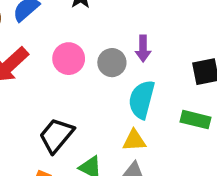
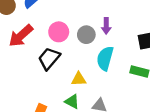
black trapezoid: (56, 135) -> (49, 58), moved
yellow triangle: (134, 140) -> (79, 79), moved

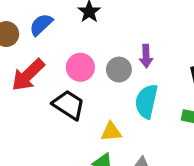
black trapezoid: (49, 58) -> (69, 105), turned 85

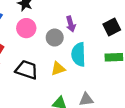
pink circle: (80, 67) -> (26, 28), moved
yellow triangle: (111, 132) -> (58, 69), moved

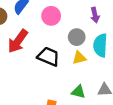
gray circle: (55, 38) -> (77, 37), moved

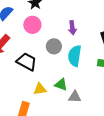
yellow triangle: (79, 58) -> (40, 89), moved
green triangle: (78, 92) -> (61, 85), moved

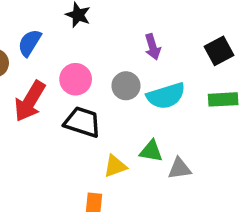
pink circle: (32, 25) -> (76, 79), moved
cyan semicircle: (75, 56) -> (166, 96), turned -105

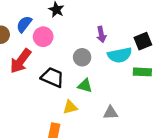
pink circle: (76, 79) -> (43, 37), moved
cyan semicircle: (166, 96) -> (120, 55), moved
green triangle: (151, 151) -> (85, 86), moved

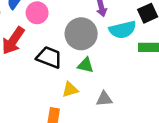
gray circle: (82, 57) -> (81, 34), size x1.6
gray triangle: (111, 113) -> (104, 99), moved

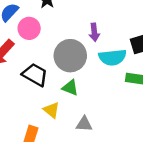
yellow triangle: (70, 90) -> (51, 110), turned 48

